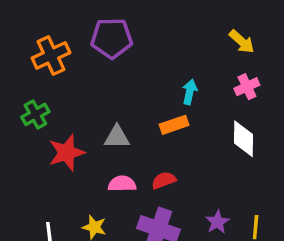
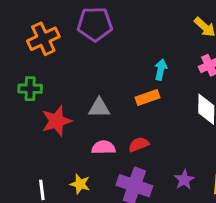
green cross: (35, 114) -> (30, 89), turned 30

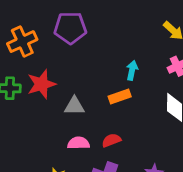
red star: (57, 121) -> (41, 84), moved

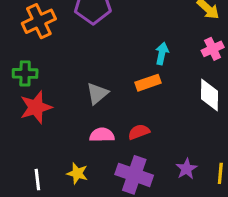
red star: (41, 84) -> (36, 107), moved
gray triangle: (74, 106) -> (97, 93), turned -40

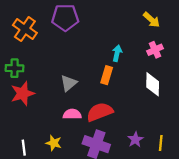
orange cross: (39, 21) -> (25, 29), turned -30
orange rectangle: (148, 83) -> (107, 75), turned -54
red semicircle: (139, 132) -> (100, 112), size x1.6

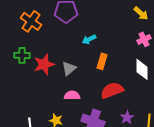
cyan arrow: (117, 53) -> (89, 39), moved, turned -128
red star: (23, 93) -> (44, 64), moved
red semicircle: (100, 112) -> (112, 90), moved

